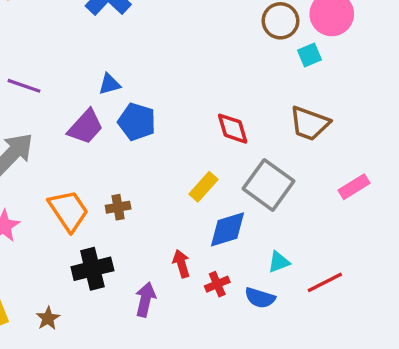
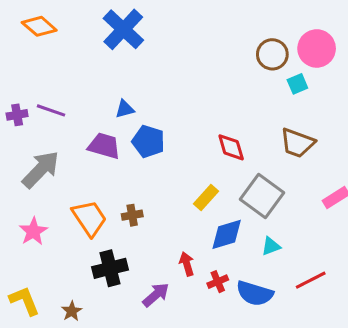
purple trapezoid: (86, 127) -> (104, 146), turned -116
cyan triangle: (279, 262) -> (271, 246), moved
blue semicircle: (260, 298) -> (255, 293), size x1.4
purple arrow: (145, 300) -> (156, 295), turned 36

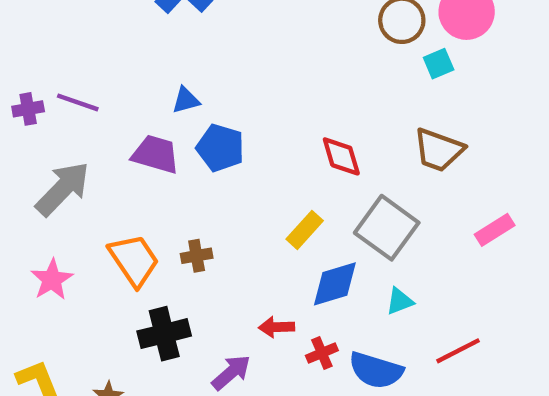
red arrow: (187, 264) -> (277, 327), turned -75

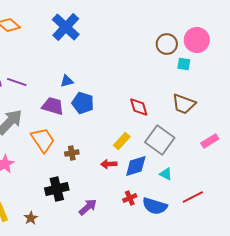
cyan square: (439, 64) -> (184, 64), turned 32
orange trapezoid: (134, 260) -> (43, 140), moved
cyan triangle: (400, 301) -> (166, 174), turned 48
red arrow: (277, 327) -> (109, 164), moved

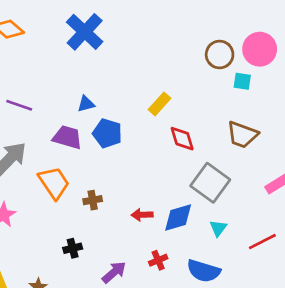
yellow rectangle: (122, 141) -> (159, 104), moved
cyan triangle: (166, 174) -> (218, 228), turned 40
black cross: (57, 189) -> (73, 248), size x0.6
red line: (193, 197) -> (262, 242), moved
red cross: (130, 198) -> (158, 260), moved

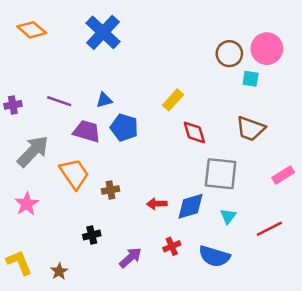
purple line: (19, 105) -> (59, 101), moved
gray square: (210, 183) -> (221, 174), turned -30

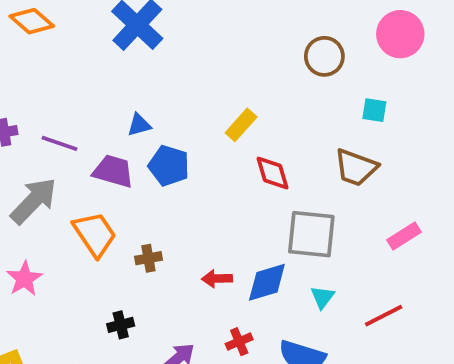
pink circle: (267, 49) -> (400, 34), moved
cyan square: (251, 79) -> (374, 110), moved
purple line: (59, 101) -> (60, 143), moved

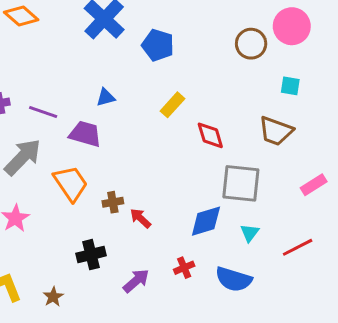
pink circle: (400, 34) -> (292, 26), moved
yellow rectangle: (241, 125) -> (172, 105), moved
blue pentagon: (169, 166) -> (158, 45), moved
red arrow: (217, 279) -> (140, 218), moved, turned 45
black cross: (121, 325) -> (91, 255), size x1.4

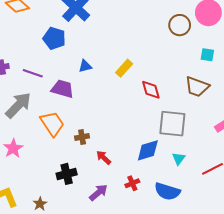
blue pentagon: (158, 45) -> (54, 38), moved
blue triangle: (106, 97) -> (85, 66), moved
red arrow: (140, 218) -> (104, 158), moved

